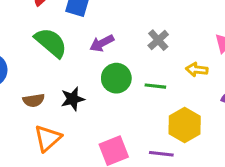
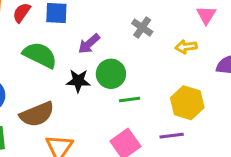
green line: (155, 86) -> (130, 100), moved
black star: (73, 99) -> (78, 81), moved, turned 30
brown semicircle: (34, 100) -> (37, 114), size x1.6

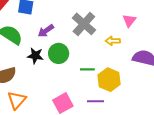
gray cross: (142, 28) -> (84, 24), size x1.6
green line: (130, 100) -> (87, 69), moved

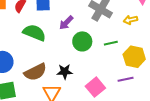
black star: (35, 56) -> (65, 72), moved
green line: (87, 69) -> (111, 43), moved

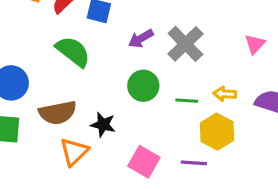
yellow arrow: (131, 20) -> (225, 94), moved
purple arrow: (66, 23) -> (141, 39), moved
pink square: (95, 87) -> (144, 162), turned -36

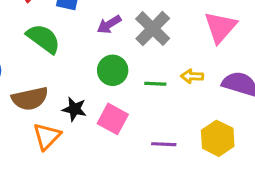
pink triangle: (255, 44) -> (220, 27), size x1.6
yellow hexagon: (217, 132) -> (218, 138), moved
pink square: (144, 162) -> (113, 119), moved

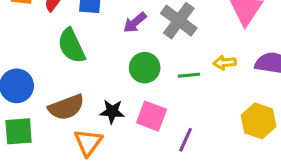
green semicircle: (43, 39) -> (71, 46), turned -144
purple line: (164, 144) -> (186, 140), moved, turned -60

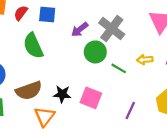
green circle: (145, 68) -> (95, 52), moved
green line: (189, 75) -> (119, 68), turned 35
purple line: (186, 140) -> (130, 110), moved

